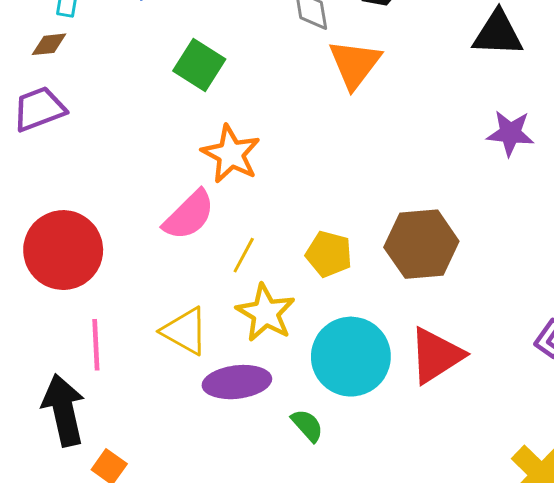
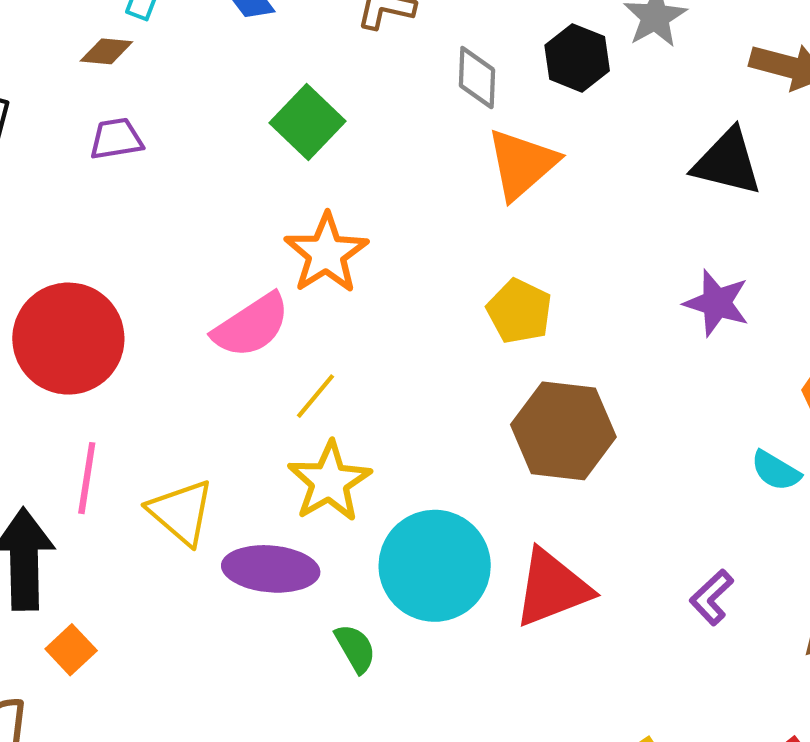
purple trapezoid: (39, 109) -> (116, 139), moved, size x0.7
yellow pentagon: (329, 254) -> (519, 311), moved
yellow triangle: (185, 331) -> (181, 512), moved

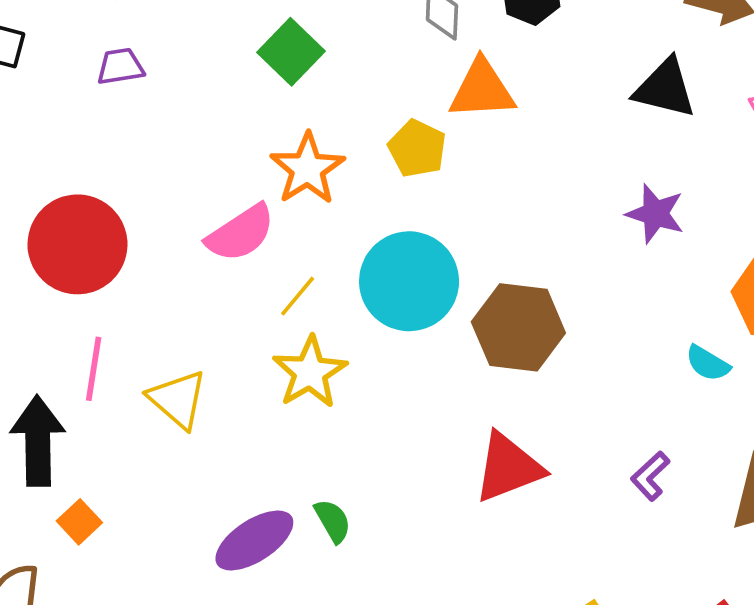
orange triangle: (522, 164) -> (482, 90), turned 38
yellow pentagon: (519, 311) -> (417, 148), moved
cyan circle: (435, 566) -> (409, 281), moved
purple ellipse: (271, 569) -> (254, 541), moved, turned -38

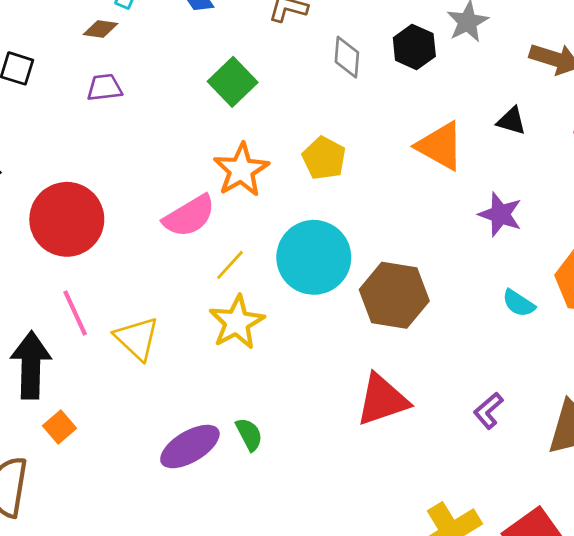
black triangle: (665, 88) -> (511, 121), size x0.6
orange triangle: (482, 90) -> (440, 146), moved, turned 30
cyan semicircle: (708, 363) -> (519, 303), moved
pink line: (94, 369) -> (75, 313), turned -36

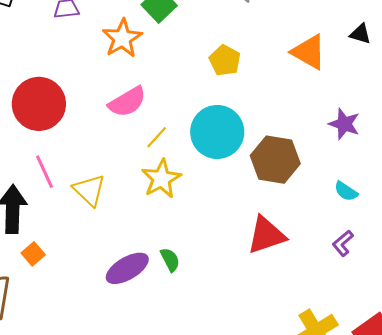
orange star: (241, 170) -> (122, 38), moved
purple star: (500, 214) -> (344, 124), moved
cyan semicircle: (519, 303) -> (346, 191), moved

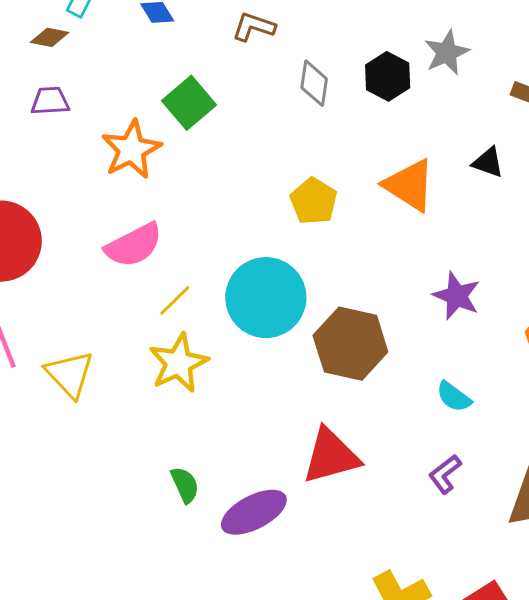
yellow pentagon: (225, 60) -> (314, 201), moved
purple ellipse: (127, 268) -> (254, 512), moved

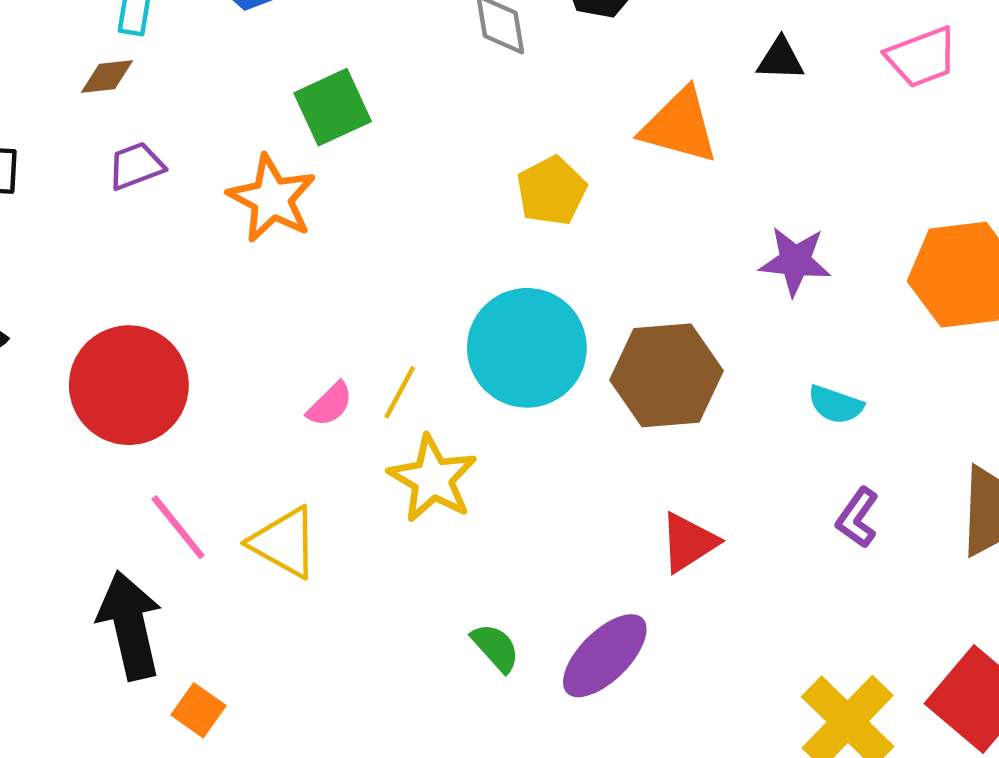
green square: (189, 103) -> (333, 107), turned 33
yellow pentagon: (314, 201) -> (551, 191), turned 30
pink semicircle: (134, 245) -> (330, 404), moved, size x0.6
red triangle: (331, 456) -> (689, 542), size x0.7

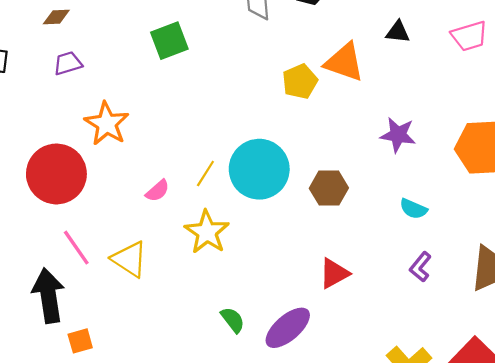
yellow pentagon: (551, 191) -> (300, 81), moved
orange star: (272, 199) -> (107, 124), moved
brown hexagon: (666, 375) -> (329, 188), size x0.7
yellow line: (400, 392) -> (205, 174), moved
orange square: (198, 710) -> (80, 341), turned 35

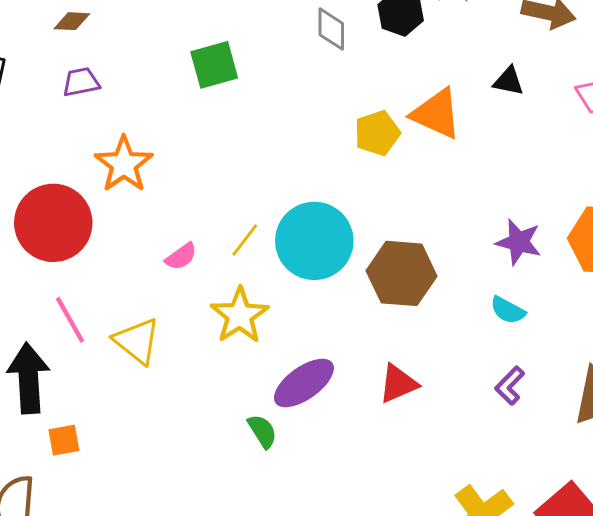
purple star: (398, 135) -> (519, 242), moved
brown hexagon: (329, 188) -> (402, 273), size x1.4
purple ellipse: (288, 328) -> (304, 383), moved

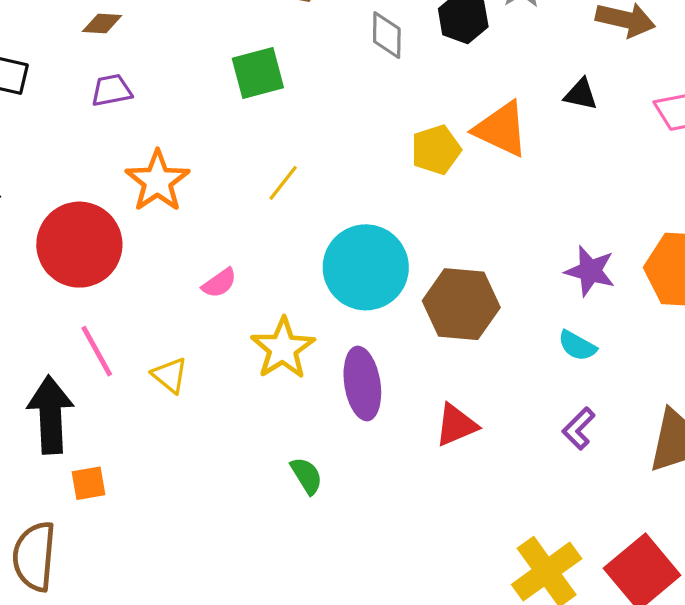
yellow line: (245, 240) -> (283, 183), moved
yellow triangle: (137, 341) -> (170, 375), size x0.7
purple ellipse: (304, 383) -> (362, 384), moved, turned -64

